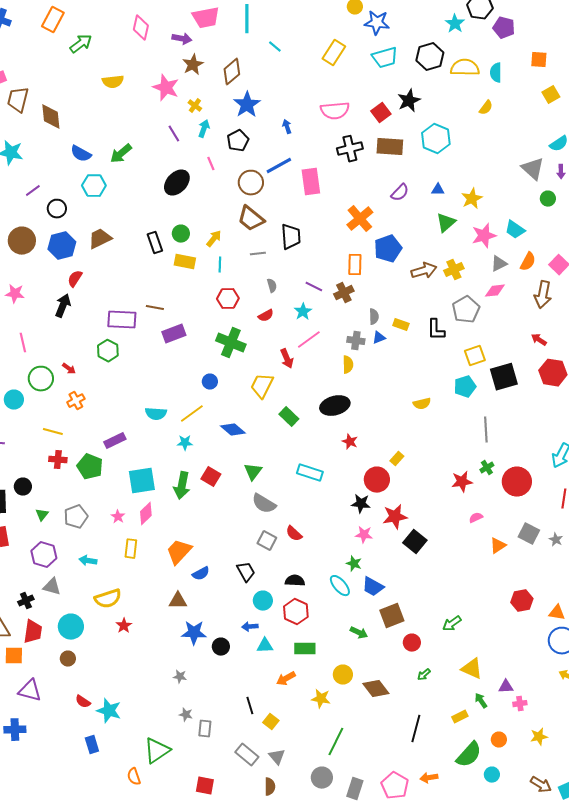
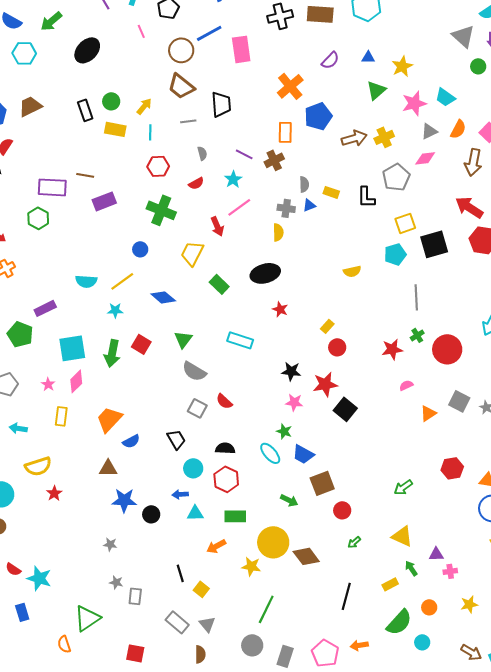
black ellipse: (177, 183) -> (87, 50), moved
red arrow: (539, 340) -> (469, 207), size x1.8
red circle: (377, 480) -> (337, 347), moved, size x0.7
green arrow: (452, 624) -> (403, 487), moved
yellow circle: (343, 675) -> (273, 542), size x1.6

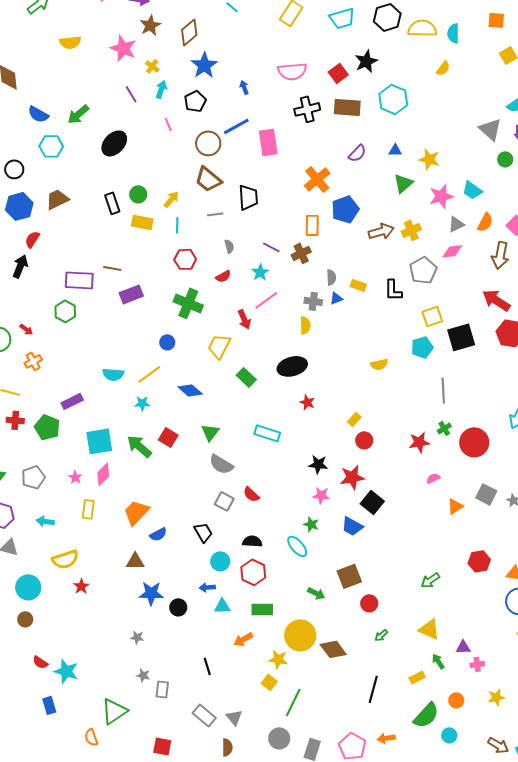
yellow star: (402, 66) -> (429, 159), turned -30
green arrow: (112, 353) -> (139, 446), turned 120
blue trapezoid: (303, 454) -> (352, 526), moved
yellow square: (201, 589) -> (269, 682), moved

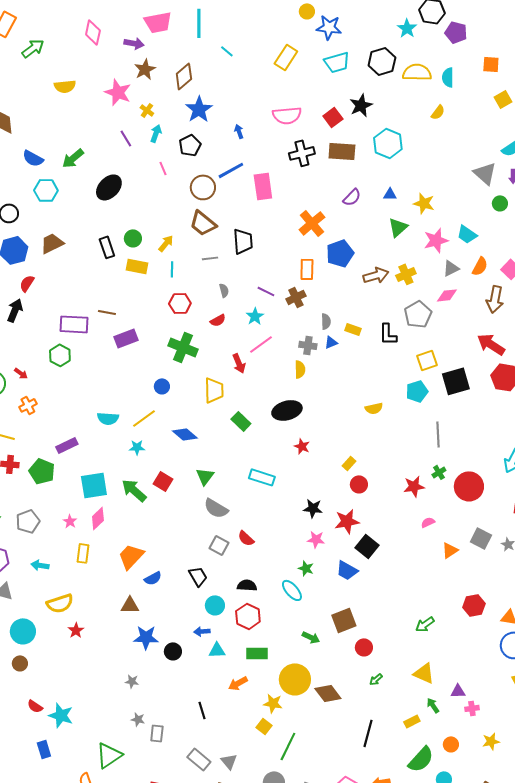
yellow trapezoid: (219, 346) -> (214, 390), turned 152

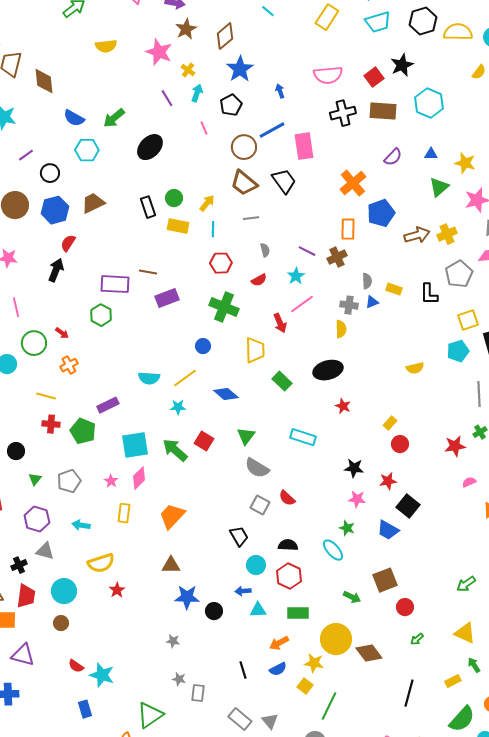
black trapezoid: (243, 241) -> (284, 181), moved, turned -32
red star: (347, 521) -> (388, 481), size x0.7
blue semicircle: (153, 578) -> (278, 669), moved

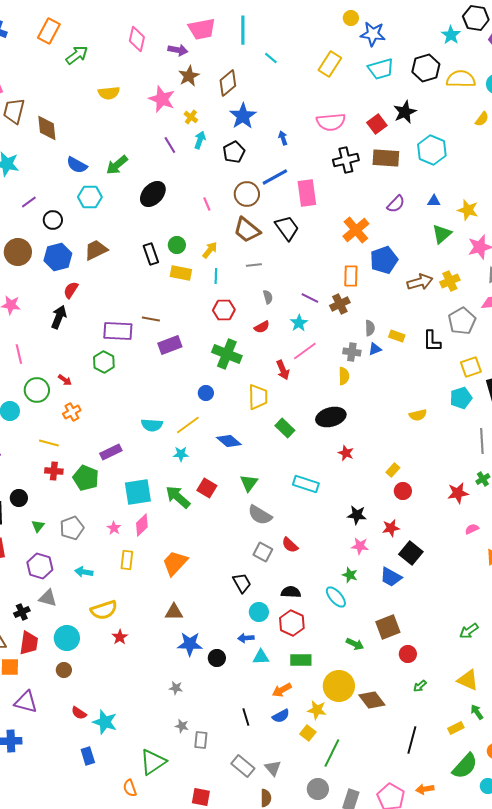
pink line: (204, 128) -> (207, 204), moved

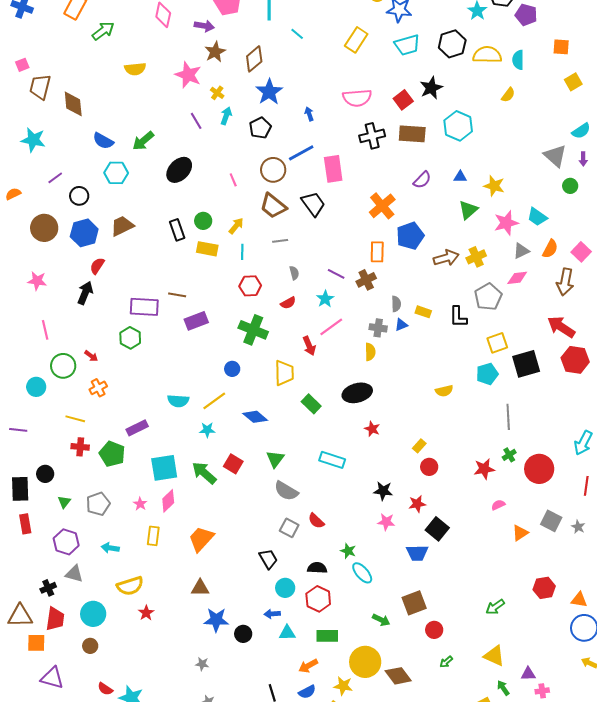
green star: (350, 575) -> (348, 551), moved
blue trapezoid: (391, 577) -> (417, 553), turned -30

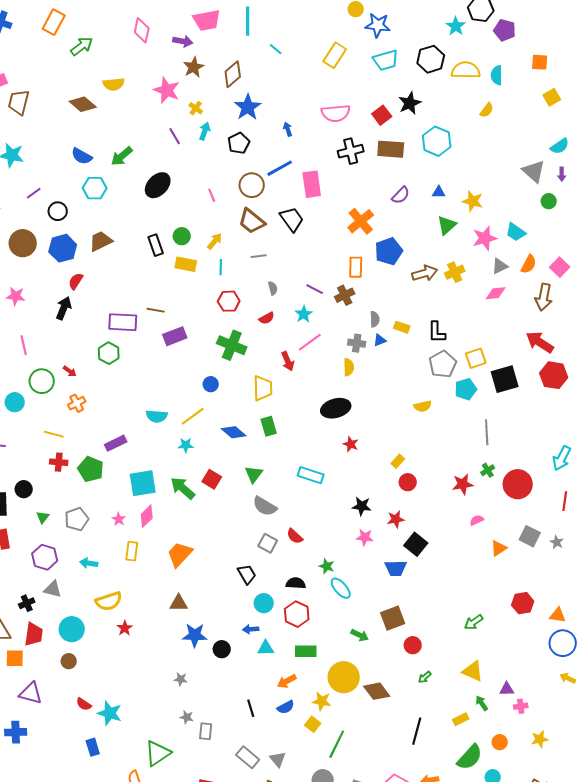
brown diamond: (73, 104) -> (83, 104), moved, turned -44
gray pentagon: (488, 297) -> (443, 364), moved
green rectangle: (311, 404) -> (269, 426), moved, turned 30

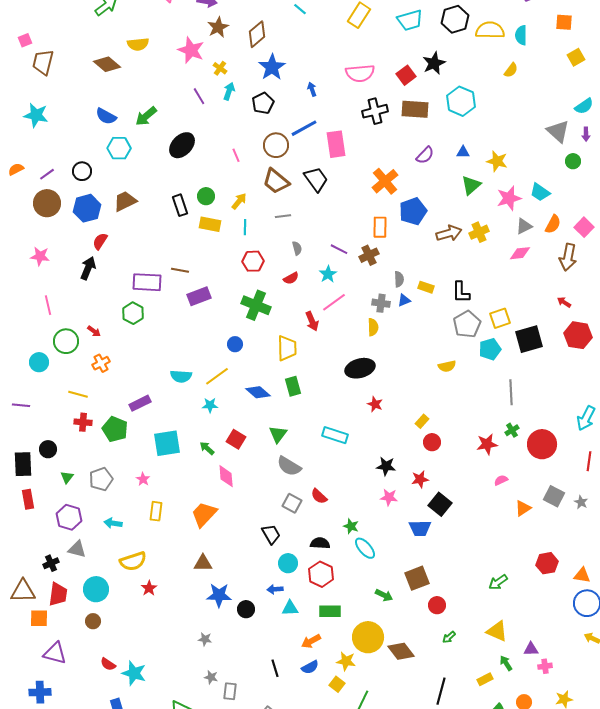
purple line: (34, 193) -> (47, 174), moved
red arrow: (540, 342) -> (564, 302), size x0.5
green arrow: (183, 488) -> (207, 448), size x0.6
pink diamond: (147, 516) -> (226, 476), moved, turned -50

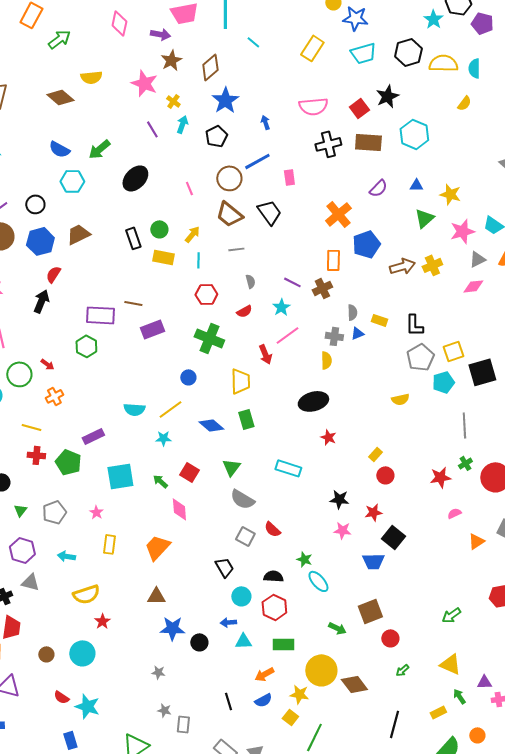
pink rectangle: (336, 144) -> (289, 177), size x0.6
cyan circle: (96, 589) -> (82, 653), moved

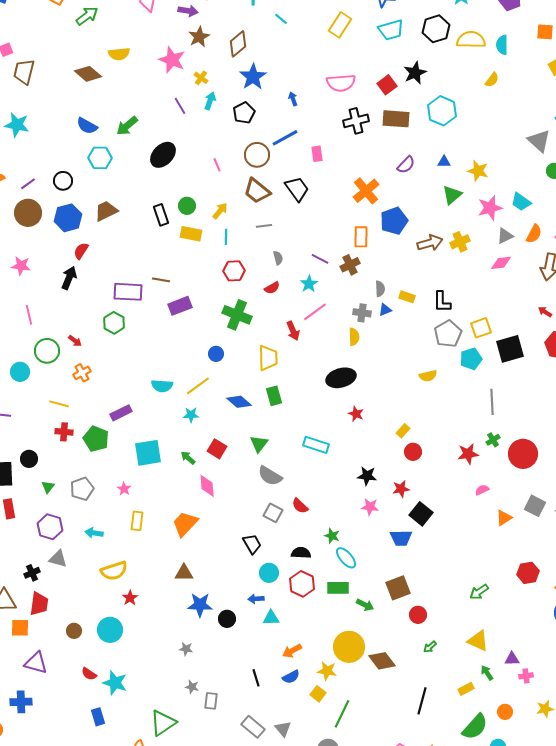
green rectangle: (283, 644) -> (338, 588), moved

